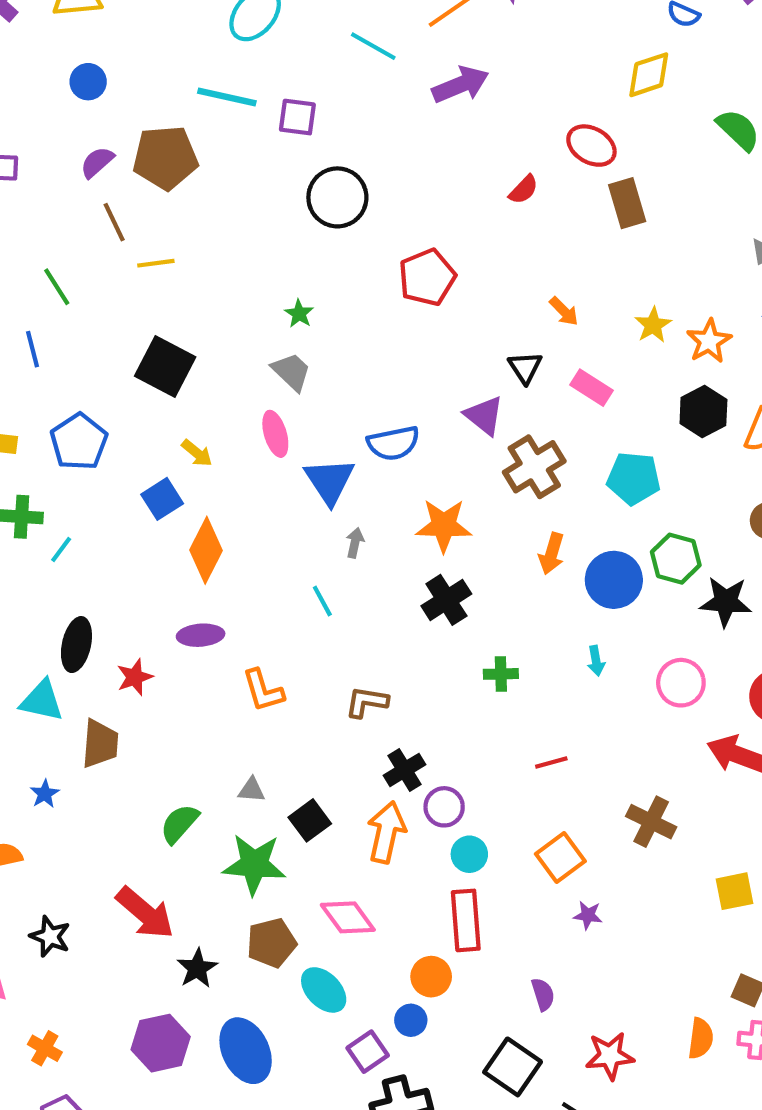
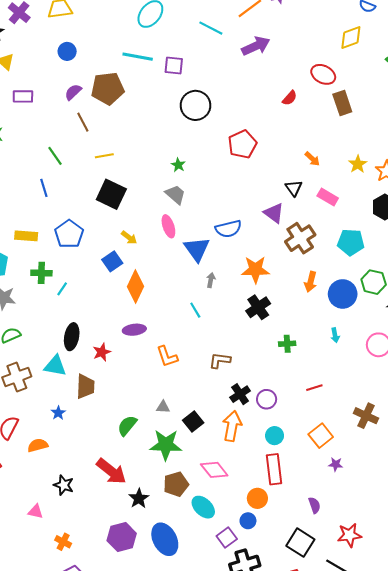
yellow line: (156, 263) -> (104, 156), moved
purple circle: (444, 807) -> (267, 399), moved

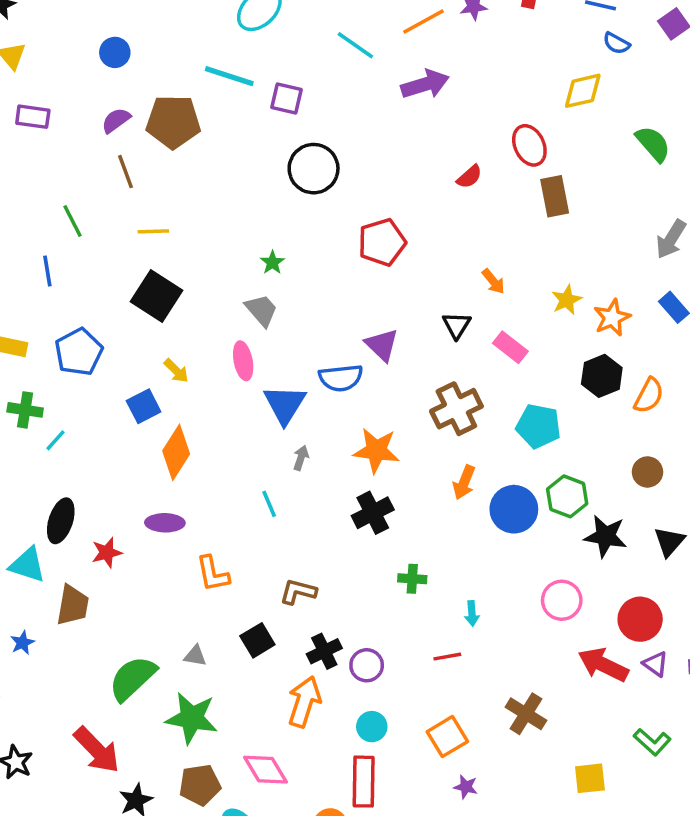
red ellipse: (323, 74) -> (529, 145), turned 30
purple triangle: (274, 213) -> (382, 345), moved
cyan arrow: (335, 335) -> (472, 613), moved
black square: (193, 421) -> (257, 640), moved
green semicircle: (127, 426) -> (132, 678), size x1.4

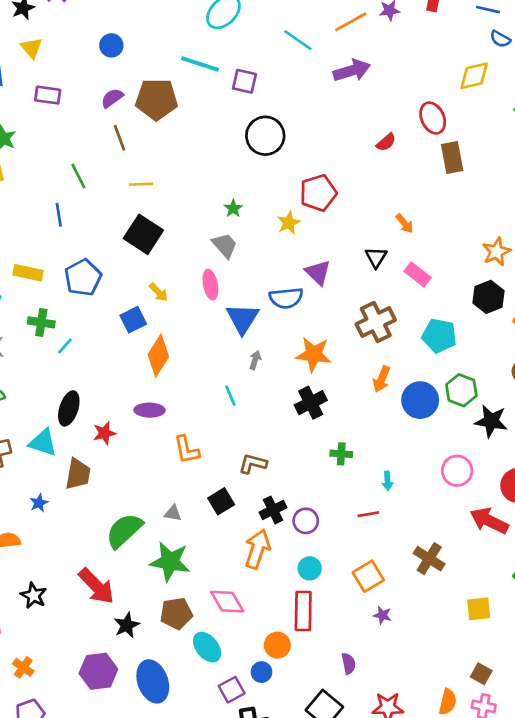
yellow star: (567, 300) -> (289, 223), moved

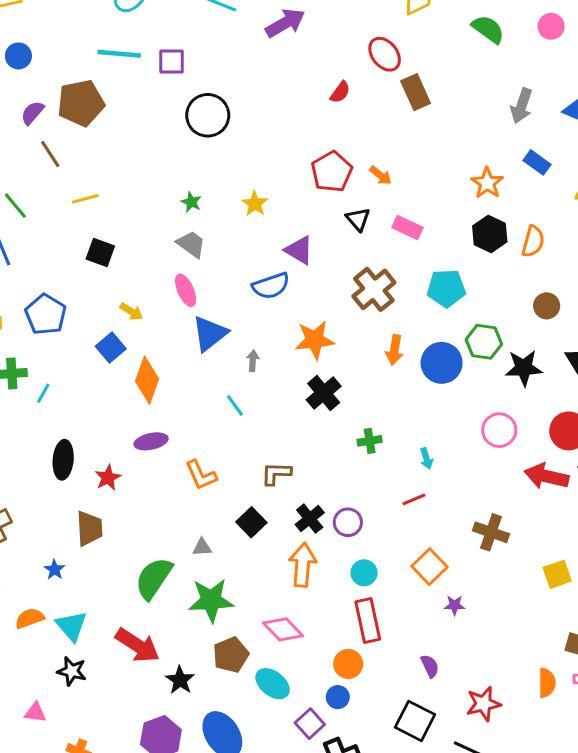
red pentagon: (318, 193) -> (332, 172), moved
black square: (143, 234) -> (100, 252), size x0.7
blue triangle: (243, 318) -> (210, 334), moved, turned 33
cyan triangle: (43, 443) -> (71, 626), moved, turned 44

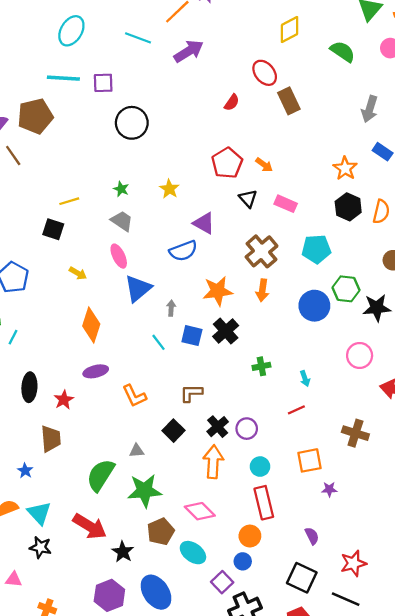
yellow line: (85, 199) -> (69, 201), moved
blue square: (111, 348) -> (192, 336), moved, turned -35
orange arrow: (394, 350) -> (262, 290), moved
orange square: (429, 567) -> (310, 460), turned 35

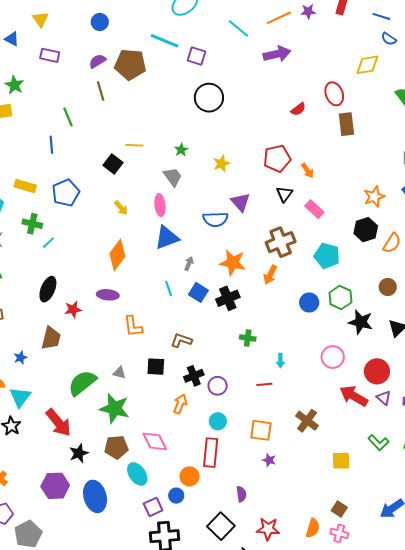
blue circle: (314, 306) -> (309, 302), size x0.7
black square: (173, 431) -> (156, 367), turned 30
orange arrow: (213, 462) -> (180, 404), size x0.7

